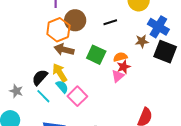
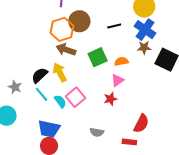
blue cross: (158, 27) -> (145, 30), moved
green square: (96, 55) -> (98, 57), turned 36
red star: (124, 67) -> (110, 99), moved
cyan semicircle: (62, 87) -> (60, 101), moved

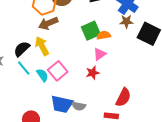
brown arrow: (66, 50) -> (48, 23), turned -42
green square: (98, 57) -> (91, 31), moved
blue trapezoid: (49, 129) -> (62, 104), moved

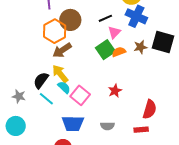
brown star: (126, 22) -> (140, 47), moved
pink triangle: (100, 54) -> (114, 32), moved
cyan semicircle: (42, 75) -> (64, 87), moved
blue trapezoid: (62, 104) -> (73, 124), moved

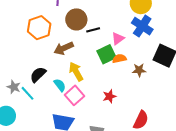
black line: (105, 18) -> (93, 30), moved
orange hexagon: (55, 31) -> (39, 28), moved
brown star: (140, 47) -> (139, 70), moved
yellow arrow: (60, 74) -> (76, 72), moved
cyan line: (46, 99) -> (28, 93), moved

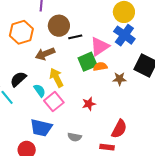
pink triangle: (118, 39) -> (100, 46), size x1.5

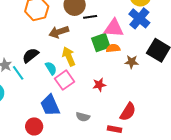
pink triangle: (100, 46) -> (114, 28), turned 35
blue trapezoid: (41, 128) -> (50, 105), turned 50

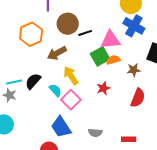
cyan line: (18, 73) -> (14, 82), moved, turned -56
red star: (99, 85) -> (103, 88), moved
red semicircle: (128, 112) -> (138, 98), moved

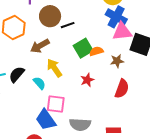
pink triangle: (110, 40) -> (122, 32), moved
pink square: (71, 100) -> (56, 104), moved, turned -36
gray semicircle: (95, 133) -> (80, 124), size x1.5

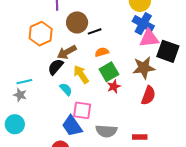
green square: (83, 48) -> (109, 72), moved
orange semicircle: (96, 51) -> (102, 52), moved
brown star: (117, 61) -> (144, 68), size x1.6
black semicircle: (17, 74) -> (56, 67), moved

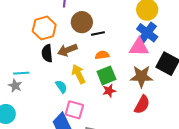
pink triangle: (149, 38) -> (139, 47), moved
black semicircle: (56, 67) -> (47, 53), moved, turned -54

